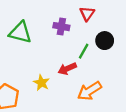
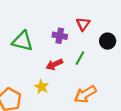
black circle: (105, 41) -> (108, 41), moved
red arrow: (67, 69) -> (54, 64), moved

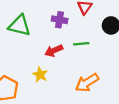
green line: (80, 58) -> (81, 44), turned 56

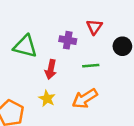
red arrow: (54, 51) -> (51, 69), moved, turned -54
orange arrow: (87, 83) -> (85, 98), moved

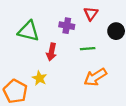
yellow star: (47, 98) -> (39, 78), moved
orange arrow: (85, 98) -> (95, 77), moved

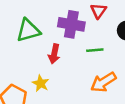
purple cross: (67, 26) -> (71, 24), size x1.5
green triangle: (28, 31) -> (28, 30), turned -30

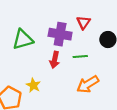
red arrow: (54, 54) -> (55, 60), moved

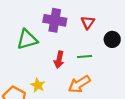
purple cross: (60, 34) -> (55, 20), moved
orange arrow: (88, 84) -> (79, 84), moved

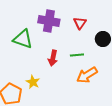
green triangle: (27, 39) -> (23, 39), turned 35
orange arrow: (79, 84) -> (87, 75), moved

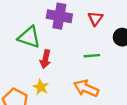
red arrow: (53, 58) -> (45, 59), moved
orange arrow: (87, 75) -> (86, 88), moved, turned 55

